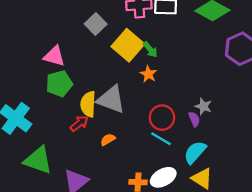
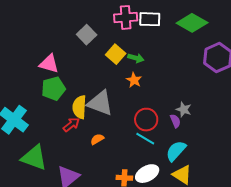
yellow square: (128, 45) -> (116, 54), size x0.7
green arrow: (150, 50) -> (136, 58), turned -35

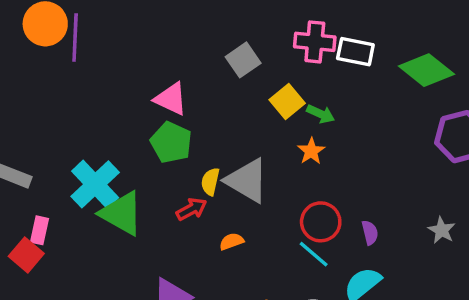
green pentagon: (53, 88) -> (171, 142), turned 30
yellow semicircle: (79, 107) -> (210, 182), size x0.7
gray star: (184, 109) -> (442, 230), moved
green triangle: (34, 158) -> (121, 213), moved

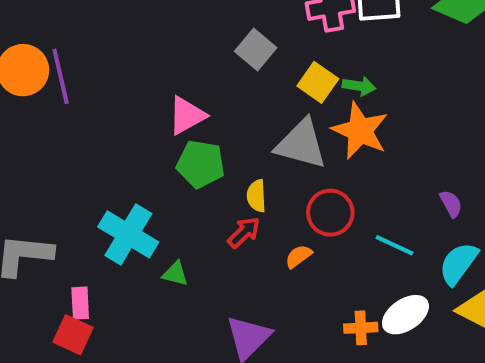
pink triangle: (171, 99) -> (187, 115), turned -39
orange star: (311, 151) -> (360, 131), size x1.8
gray triangle: (247, 181) -> (301, 144), moved
green triangle: (121, 213) -> (175, 274), moved, size x0.5
red circle: (321, 222) -> (330, 213), moved

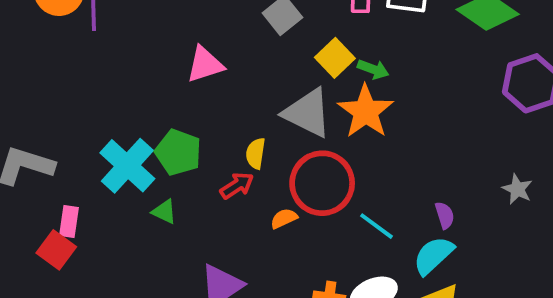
green pentagon: (201, 164) -> (178, 152), moved
purple semicircle: (451, 204) -> (445, 215), moved
red circle: (330, 213) -> (322, 183), size x1.4

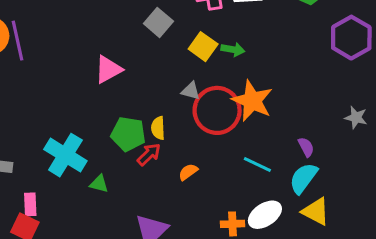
orange star: (366, 111) -> (252, 101), moved
gray triangle: (308, 113) -> (191, 91), size x0.5
green pentagon: (178, 152) -> (128, 134), moved
red circle: (322, 183) -> (217, 110), moved

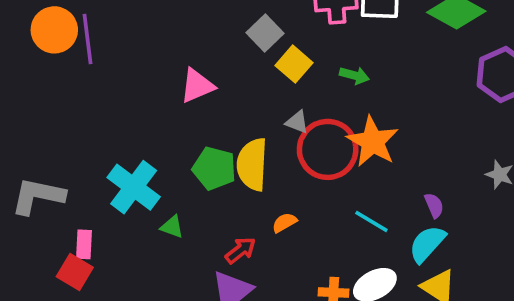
yellow square: (203, 47) -> (294, 64), moved
yellow semicircle: (158, 128) -> (252, 164), size x1.8
red arrow: (149, 154) -> (240, 250), moved

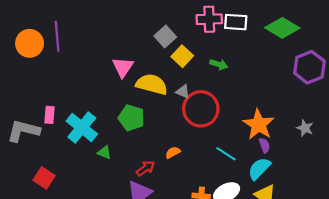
orange circle: (54, 30) -> (30, 43), moved
pink triangle: (197, 86) -> (123, 67), turned -35
orange star: (373, 142) -> (259, 124), moved
yellow semicircle: (252, 164) -> (152, 84), moved, turned 100
pink rectangle: (84, 244) -> (50, 115), moved

